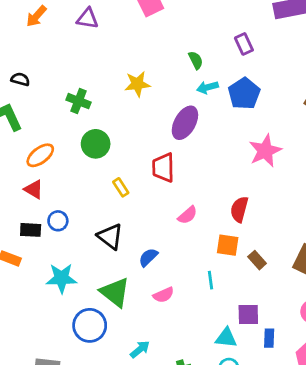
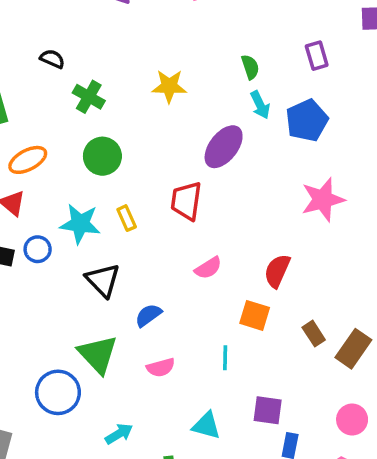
black semicircle: (20, 79) -> (52, 59), moved
cyan arrow: (207, 87) -> (260, 105), turned -110
brown rectangle: (257, 260) -> (314, 334), moved
cyan star: (62, 278) -> (80, 224), moved
cyan triangle: (226, 338) -> (206, 426), moved

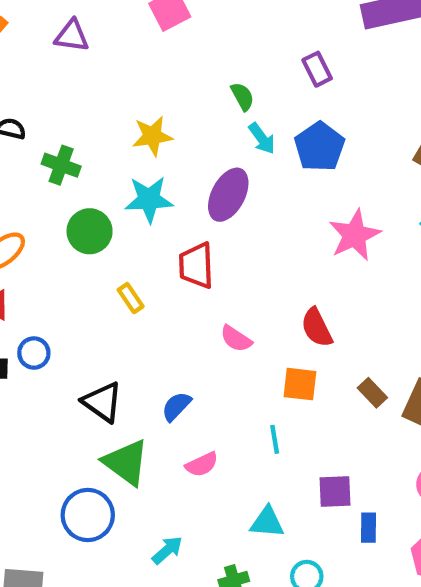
cyan star: (80, 224) -> (149, 199), moved
pink semicircle: (208, 268) -> (236, 339), turned 76
red semicircle: (277, 271) -> (317, 328), turned -40
black triangle: (103, 280) -> (102, 402), moved

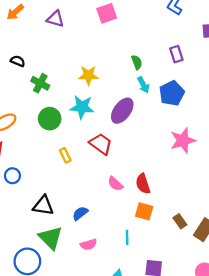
red trapezoid: (196, 265) -> (101, 144), turned 120
red semicircle: (317, 328) -> (143, 184), moved
black triangle: (102, 402) -> (43, 206), turned -35

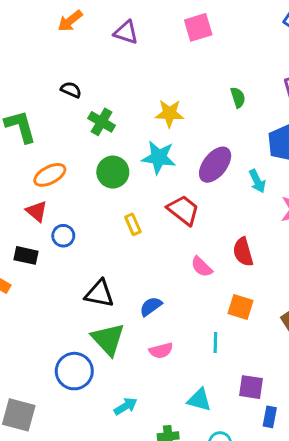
cyan arrow: (143, 85) -> (257, 181), moved
blue circle: (12, 176) -> (63, 236), moved
red semicircle: (143, 184) -> (243, 252), moved

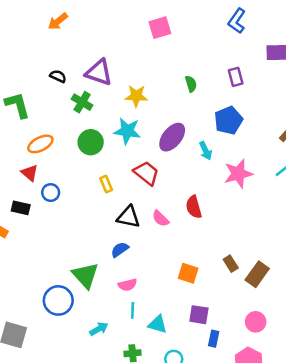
purple triangle: (126, 32) -> (99, 73), moved, size x1.4
black triangle: (99, 294) -> (128, 217), moved
orange square: (240, 307) -> (188, 273), moved
cyan line: (215, 343) -> (133, 310), moved

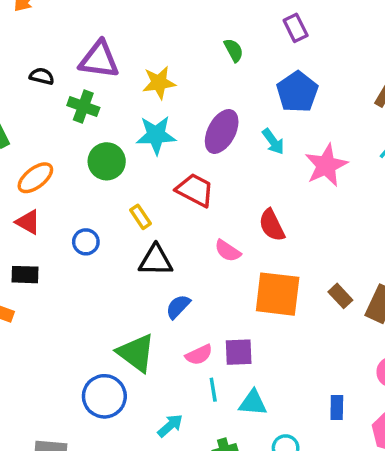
blue circle: (51, 193) -> (86, 242), moved
black triangle: (128, 217) -> (156, 260), moved
orange square: (188, 273) -> (278, 294), moved, size x1.6
purple square: (199, 315) -> (239, 352), moved

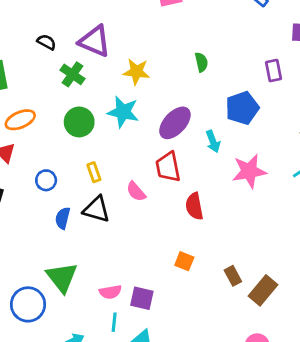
purple rectangle: (296, 28) -> (273, 71), moved
red trapezoid: (195, 190) -> (168, 167), moved, turned -144
pink semicircle: (228, 251) -> (136, 192), moved
orange square: (278, 294) -> (184, 261), size x0.5
blue semicircle: (178, 307) -> (63, 218), moved, turned -45

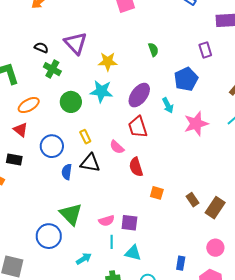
purple triangle: (95, 41) -> (76, 43), turned 30
green cross: (73, 74) -> (52, 69), moved
blue circle: (46, 180) -> (52, 146), size x1.5
red semicircle: (194, 206) -> (136, 167), moved

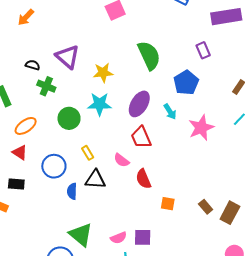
green semicircle: (153, 50) -> (149, 55), size x2.0

